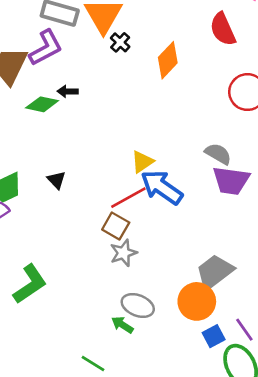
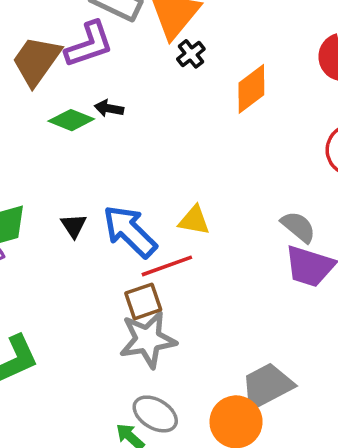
yellow triangle: (142, 162) -> (194, 220), turned 35
blue arrow: (162, 187) -> (130, 231), moved
brown square: (116, 226) -> (143, 301), turned 32
gray star: (123, 253) -> (148, 340), size x1.5

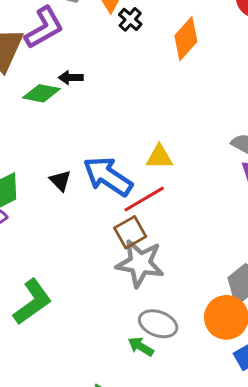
gray star: (148, 340) -> (140, 263), turned 30

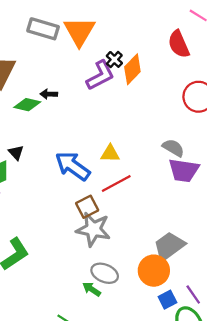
black cross: (130, 19) -> (114, 59), moved
purple L-shape: (44, 28) -> (100, 75), moved
black triangle: (60, 181) -> (16, 153), moved
red line: (144, 199) -> (116, 184), moved

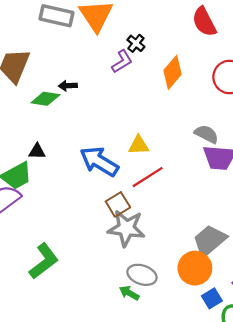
orange diamond: (132, 69) -> (172, 72), moved
purple L-shape: (100, 75) -> (122, 62), size x0.7
black triangle: (16, 153) -> (37, 151), turned -42

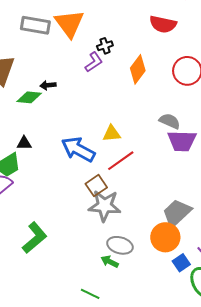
red semicircle: (204, 22) -> (163, 24), turned -48
black cross: (136, 43) -> (105, 46), turned 35

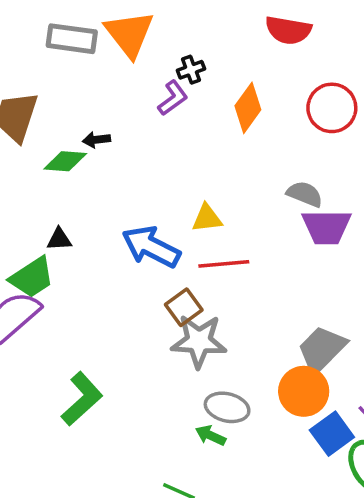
red line: (121, 161) -> (224, 264), turned 32
blue square: (181, 263) -> (332, 434), size x1.4

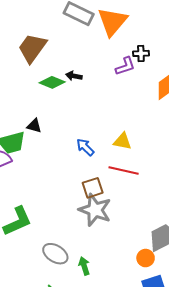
blue arrow: (151, 247) -> (85, 147), size x0.6
orange circle: (304, 391) -> (146, 258), size x0.6
gray ellipse: (227, 407) -> (55, 254), moved
green arrow: (211, 435) -> (84, 266), turned 30

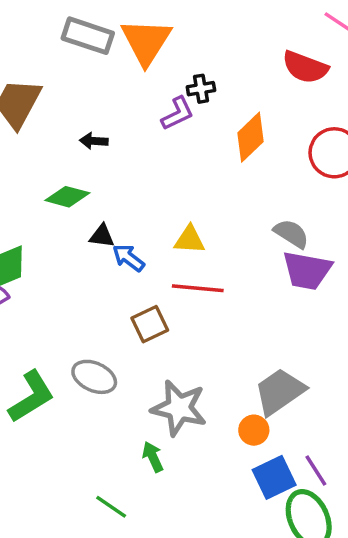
green diamond: (52, 82) -> (67, 197), moved
black triangle: (34, 126) -> (102, 236), moved
gray star: (95, 210) -> (179, 408), moved
gray ellipse: (55, 254) -> (94, 377), moved

